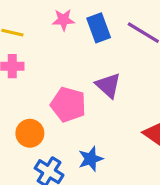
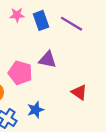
purple triangle: (108, 85) -> (48, 60), turned -30

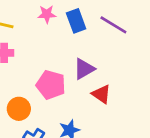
purple triangle: (48, 60) -> (84, 69), turned -42
red triangle: (79, 92) -> (101, 94), moved

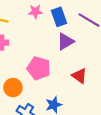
purple triangle: (84, 69) -> (65, 41), moved

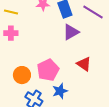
pink pentagon: (39, 68) -> (48, 70), moved, turned 30

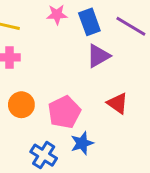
orange circle: (22, 75) -> (21, 105), moved

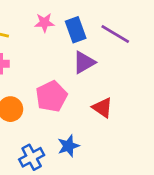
pink pentagon: (64, 112) -> (51, 96), moved
blue cross: (44, 155) -> (32, 157), turned 30

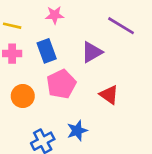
blue rectangle: (76, 30) -> (47, 51), moved

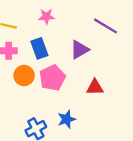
red triangle: (109, 95) -> (95, 87), turned -36
orange circle: (23, 96) -> (24, 76), moved

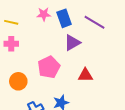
blue rectangle: (39, 48) -> (64, 18), moved
orange circle: (24, 76) -> (18, 81), moved

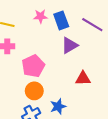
pink pentagon: (49, 67) -> (33, 66), moved
orange circle: (18, 81) -> (34, 91), moved

